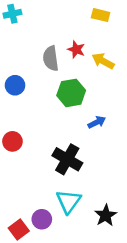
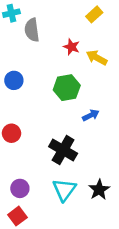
yellow rectangle: (101, 15) -> (94, 14), turned -56
gray semicircle: (51, 58) -> (32, 30), moved
black star: (106, 215) -> (99, 190), moved
purple circle: (42, 219) -> (20, 188), moved

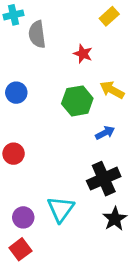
yellow arrow: (97, 58) -> (112, 90), moved
black cross: (63, 150) -> (104, 179), moved, turned 36
cyan triangle: (64, 190) -> (61, 209), moved

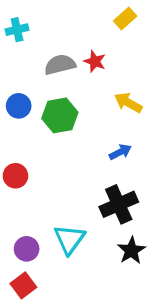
cyan cross: (14, 15) -> (17, 30), moved
gray semicircle: (37, 34) -> (60, 65), moved, turned 84
green hexagon: (77, 101) -> (60, 115), moved

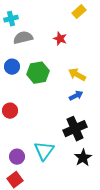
gray semicircle: (60, 65) -> (23, 38), moved
yellow arrow: (128, 103) -> (77, 75), moved

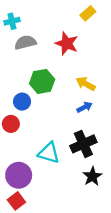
red star: (60, 39) -> (67, 44), size x1.5
blue circle: (12, 67) -> (22, 102), moved
cyan triangle: (44, 151) -> (49, 153), moved, turned -50
purple circle: (17, 157) -> (19, 175), size x1.5

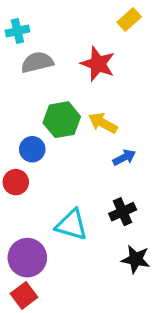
yellow arrow: (86, 84) -> (103, 123), moved
black cross: (83, 144) -> (123, 212), size x0.7
black star: (92, 176) -> (136, 259), turned -30

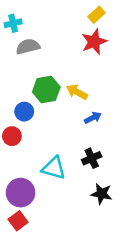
red star: (98, 64) -> (94, 42), moved, turned 30

